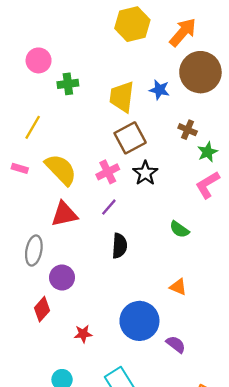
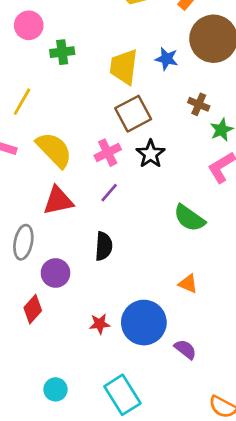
green semicircle: (179, 229) -> (189, 218), size x1.4
black semicircle: (119, 246) -> (104, 246), moved
red star: (83, 334) -> (100, 324), moved

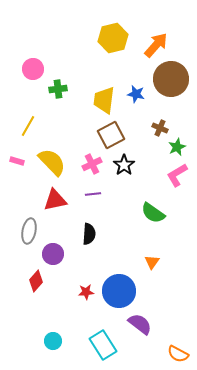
purple line: (109, 193) -> (93, 194), turned 42
orange triangle: (188, 284) -> (152, 262), turned 42
purple semicircle: (185, 349) -> (140, 324), moved, size x1.4

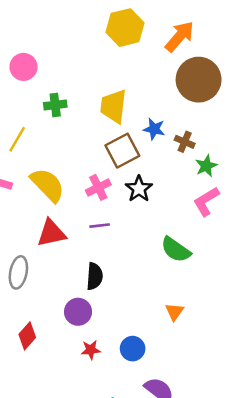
green cross: (58, 89) -> (55, 105), moved
blue star: (136, 94) -> (154, 129), moved
purple circle: (53, 254) -> (78, 312), moved
blue circle: (119, 291) -> (133, 349), size x0.6

